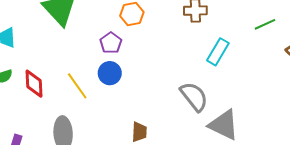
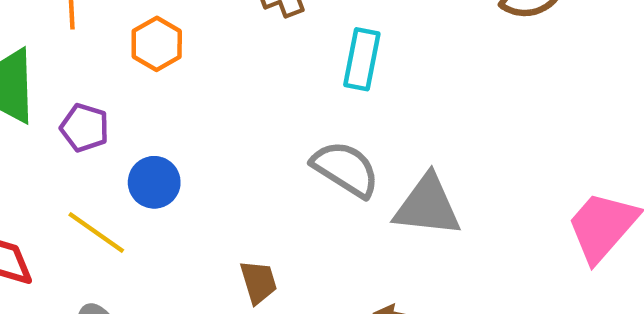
purple pentagon: (111, 43) -> (85, 128), moved

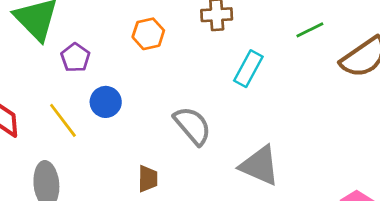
orange hexagon: (157, 44) -> (148, 34), moved
gray semicircle: (345, 169) -> (192, 126), moved

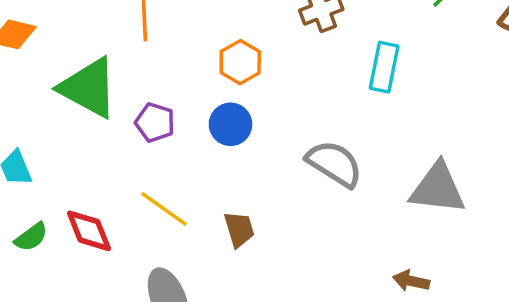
blue circle: (106, 102) -> (231, 124), moved
brown trapezoid: (148, 179) -> (239, 229), moved

